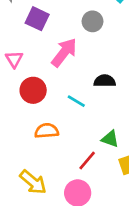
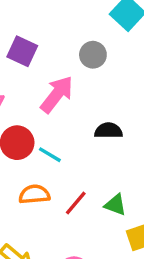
cyan line: (76, 101) -> (50, 155), moved
red line: (87, 160) -> (76, 203), moved

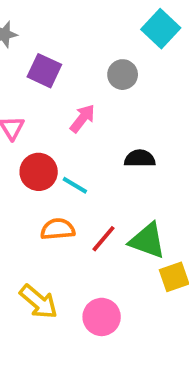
pink arrow: (57, 94) -> (82, 118), size x0.7
green triangle: (115, 205) -> (147, 241), size x1.5

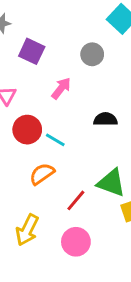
orange semicircle: (58, 229) -> (42, 174), turned -30
red line: (103, 239) -> (76, 200), moved
yellow arrow: (39, 302) -> (27, 230), turned 76

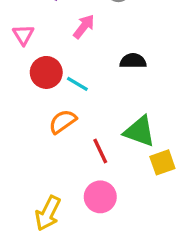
red line: (76, 200) -> (100, 151), turned -65
yellow arrow: (27, 230) -> (48, 213), moved

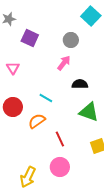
pink arrow: (84, 27) -> (64, 63), moved
red circle: (46, 72) -> (13, 107), moved
green triangle: (140, 131) -> (89, 112), moved

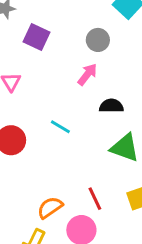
orange semicircle: (37, 121) -> (50, 208), moved
red line: (60, 139) -> (95, 199), moved

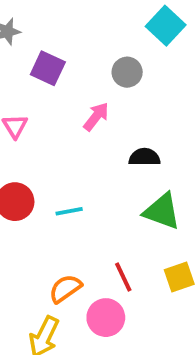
pink arrow: (87, 74) -> (96, 117), moved
cyan line: (60, 127) -> (69, 211), moved, turned -42

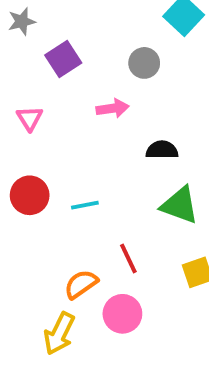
purple square: (48, 68) -> (63, 59), turned 32
pink arrow: (96, 117) -> (113, 108), turned 44
red line: (123, 277) -> (128, 258), moved

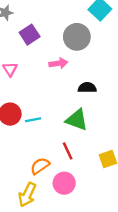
gray circle: (144, 63) -> (77, 37), size x1.5
cyan line: (85, 205) -> (33, 120), moved
green triangle: (180, 205) -> (77, 120), moved

